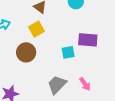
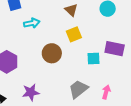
yellow square: (37, 29) -> (74, 34), moved
pink arrow: (85, 84) -> (106, 92), turned -136

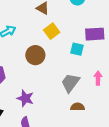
cyan square: (93, 59) -> (77, 49), turned 32
purple star: (31, 92) -> (25, 98), turned -30

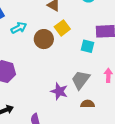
brown circle: (35, 55) -> (44, 39), moved
purple star: (25, 98) -> (59, 91), moved

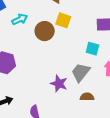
yellow square: (62, 28) -> (63, 20), turned -35
cyan square: (87, 46) -> (92, 49), moved

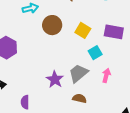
yellow square: (63, 20) -> (83, 30), moved
cyan square: (92, 49) -> (95, 53), turned 32

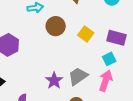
cyan square: (95, 53) -> (109, 59), moved
pink arrow: (106, 75) -> (106, 81), size x1.5

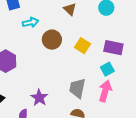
gray trapezoid: (78, 76) -> (77, 88), turned -40
purple star: (54, 81) -> (39, 98), moved

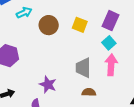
purple rectangle: (113, 48) -> (110, 21), turned -66

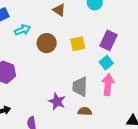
yellow square: (80, 25) -> (78, 44), turned -35
purple star: (48, 85) -> (57, 101), moved

